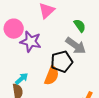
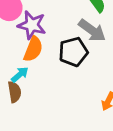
orange semicircle: (52, 76) -> (33, 49), moved

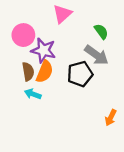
cyan arrow: (20, 75) -> (33, 94), turned -119
brown semicircle: (14, 92) -> (28, 72), moved

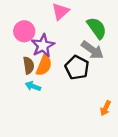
green semicircle: (101, 31) -> (97, 28), size x1.5
purple star: (43, 50) -> (43, 46), turned 30
black pentagon: (80, 74) -> (77, 68), turned -30

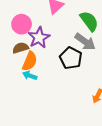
brown semicircle: (29, 65) -> (20, 48), moved, turned -98
orange semicircle: (44, 65) -> (30, 61), moved

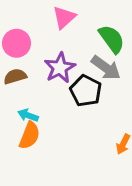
purple star: (39, 38) -> (60, 68), moved
orange semicircle: (30, 61) -> (29, 136), moved

